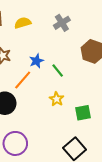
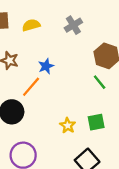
green line: (58, 70) -> (100, 82), moved
yellow star: (57, 99) -> (68, 126), moved

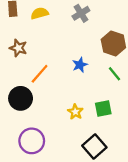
blue star: (46, 66) -> (80, 65), moved
green line: (100, 82) -> (115, 74), moved

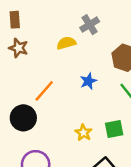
yellow semicircle: (40, 13) -> (66, 43), moved
brown star: (18, 48) -> (18, 48), moved

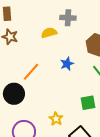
gray cross: (90, 25) -> (68, 18), turned 35
yellow star: (83, 133) -> (56, 119), moved

